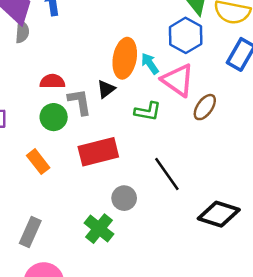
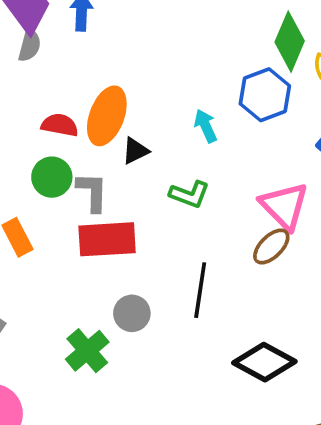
orange ellipse: (125, 58) -> (107, 116), moved
pink triangle: (178, 80) -> (284, 206), moved
gray L-shape: (80, 102) -> (92, 192), moved
brown ellipse: (205, 107) -> (271, 246), moved
black line: (167, 174) -> (200, 290), turned 33

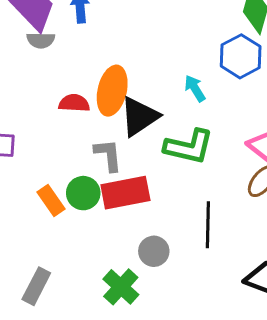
gray semicircle: (30, 45) -> (41, 40), turned 84
black triangle: (135, 151) -> (139, 116), size x1.8
green circle: (52, 177) -> (83, 193), moved
green L-shape: (189, 194) -> (189, 147), size x1.5

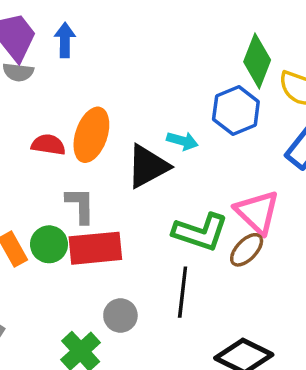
cyan arrow: (195, 88) -> (182, 141), turned 132
black triangle: (139, 116) -> (148, 166), moved
green L-shape: (189, 147) -> (200, 232), moved

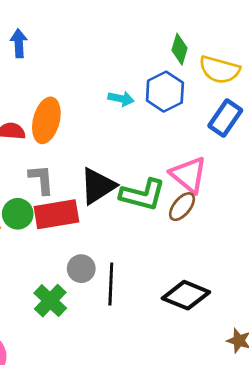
green diamond: (257, 61) -> (180, 49), size x0.7
cyan arrow: (182, 141) -> (121, 99), moved
black triangle: (148, 166) -> (98, 186), moved
black line: (183, 292) -> (111, 284), moved

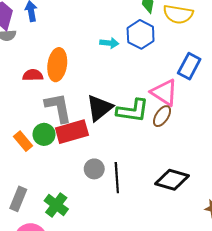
blue rectangle: (225, 118) -> (189, 66), moved
gray L-shape: (41, 179) -> (58, 108), size x1.4
green cross: (50, 301) -> (56, 205), moved

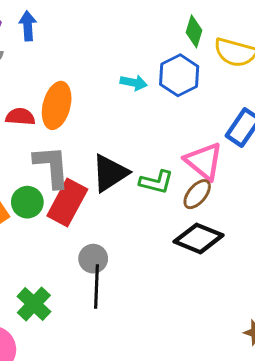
green L-shape: (133, 111) -> (156, 182), size x0.7
red rectangle: (72, 132) -> (67, 203), turned -52
black line: (117, 178) -> (96, 287), moved
black diamond: (172, 180) -> (199, 238), moved

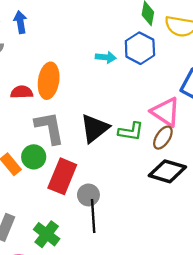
red rectangle: (67, 203) -> (62, 176), moved

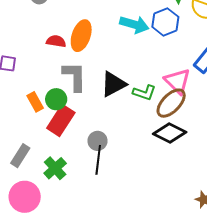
cyan arrow: (106, 57) -> (134, 24), size x1.6
brown ellipse: (163, 138) -> (171, 103), size x1.5
red rectangle: (62, 176) -> (61, 120), moved

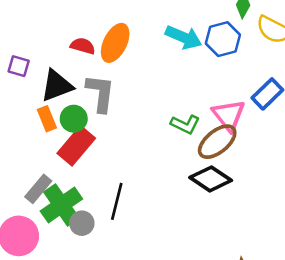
black triangle: (113, 84) -> (57, 86), moved
gray circle: (97, 141) -> (82, 223), moved
gray rectangle: (20, 156) -> (38, 189), moved
green cross: (55, 168) -> (61, 205), size x1.4

